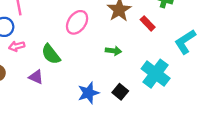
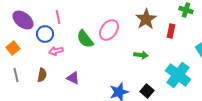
red rectangle: (148, 23) -> (171, 31), turned 56
green semicircle: (51, 54) -> (85, 39), moved

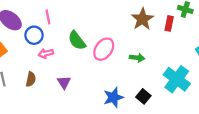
pink ellipse: (109, 30) -> (104, 49), moved
red rectangle: (171, 31) -> (169, 23), moved
purple triangle: (73, 78) -> (64, 82), turned 32

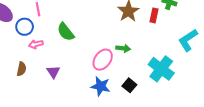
pink ellipse: (104, 49) -> (103, 60), moved
blue star: (113, 97) -> (101, 86), turned 30

